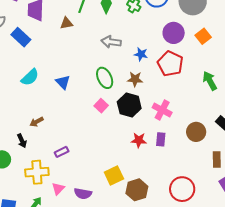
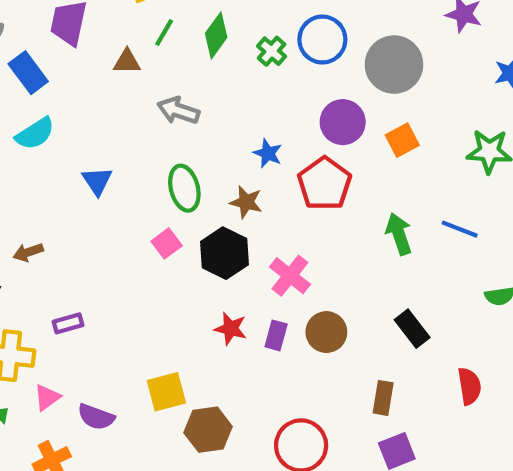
gray arrow: (111, 42) -> (178, 111), moved
cyan semicircle: (30, 77) -> (35, 134), moved
brown circle: (196, 132) -> (326, 332), moved

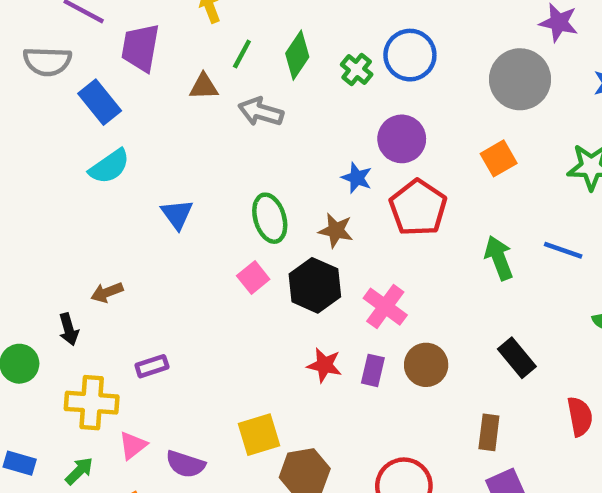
gray circle: (394, 65) -> (520, 79), moved
gray arrow: (178, 111) -> (261, 112), moved
purple circle: (343, 122) -> (402, 139), moved

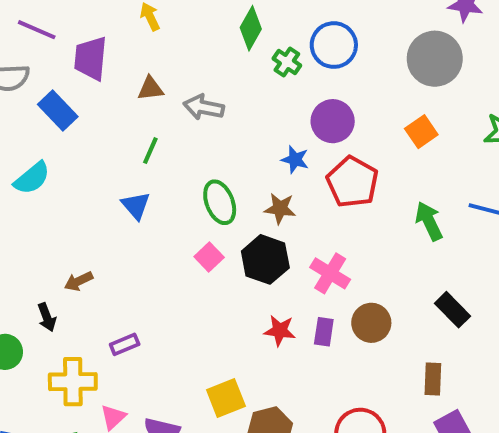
green line: (242, 54) -> (150, 151), moved
green diamond: (297, 55) -> (251, 28), moved
cyan semicircle: (109, 166) -> (32, 178), moved

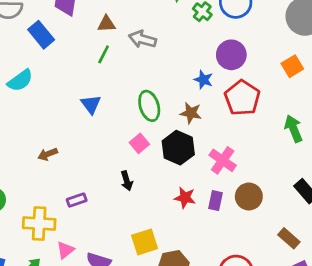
green line: (150, 151) -> (104, 54), moved
black arrow: (47, 317) -> (127, 181), moved
brown rectangle: (433, 379) -> (289, 238), turned -55

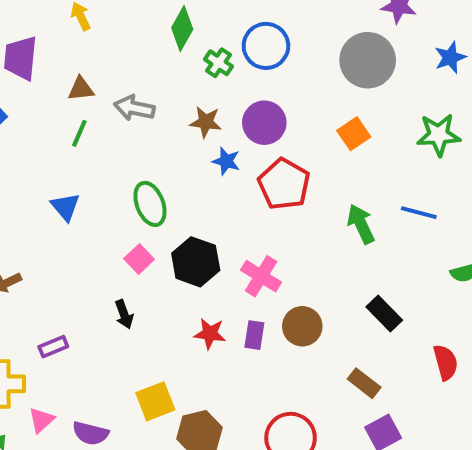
brown star: (191, 113) -> (206, 122), moved

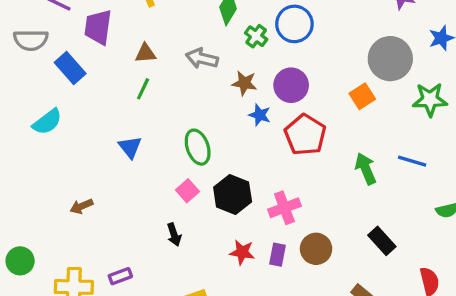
gray circle: (368, 60) -> (390, 59), moved
gray arrow: (134, 108) -> (202, 58), moved
pink cross: (261, 276) -> (284, 208), turned 36
purple rectangle: (53, 347) -> (120, 276), moved

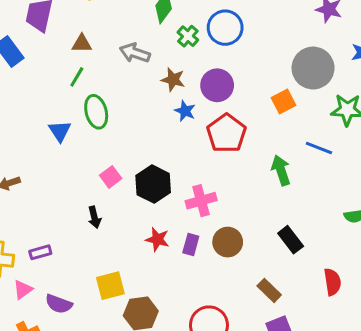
green ellipse: (198, 147) -> (96, 112), moved
blue line: (412, 161) -> (319, 148), moved

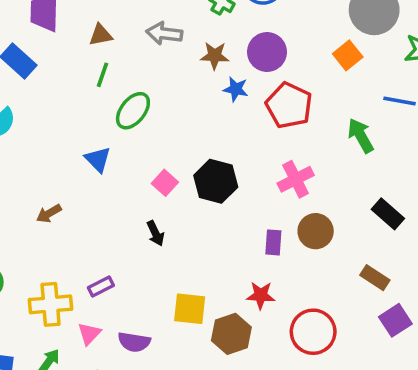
green ellipse: (96, 112) -> (133, 111), turned 64
blue triangle: (60, 131) -> (98, 159), moved
pink cross: (201, 201) -> (296, 179), moved
red star: (157, 239) -> (261, 295), moved
yellow square: (110, 286) -> (190, 309), turned 32

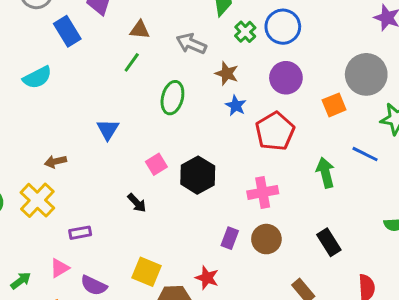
purple circle: (267, 52) -> (286, 78), moved
green ellipse: (133, 111) -> (172, 98), moved, turned -40
black arrow: (155, 233) -> (137, 203), turned -35
yellow cross: (51, 304) -> (37, 200), moved, turned 32

